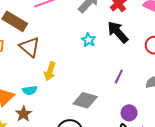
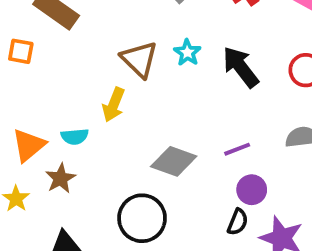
black arrow: (118, 32) -> (241, 67), moved
brown triangle: (30, 47) -> (139, 59), moved
purple line: (119, 76) -> (237, 149), moved, turned 40

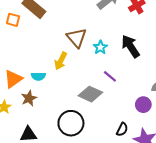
orange square: (21, 51) -> (13, 20), moved
cyan star: (187, 53) -> (100, 47), moved
purple line: (237, 149) -> (110, 76), moved, turned 56
purple circle: (252, 190) -> (143, 105), moved

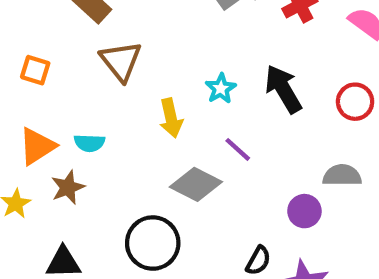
orange square: (13, 20) -> (35, 70), moved
brown triangle: (76, 38) -> (121, 61), moved
yellow arrow: (61, 61) -> (171, 118), moved, turned -42

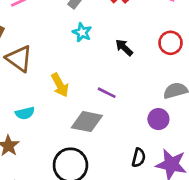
cyan star: (221, 89) -> (82, 32), moved
black arrow: (283, 89) -> (124, 48), size x0.6
cyan semicircle: (89, 143) -> (25, 113), moved

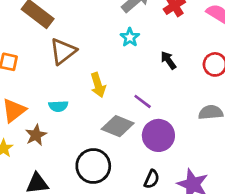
brown triangle: (19, 59) -> (63, 51), turned 36
purple circle: (158, 119) -> (158, 135), moved, size x1.5
black semicircle: (139, 158) -> (152, 179), moved

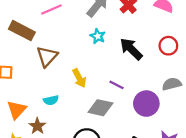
black arrow: (168, 60) -> (131, 49), size x1.6
purple circle: (158, 135) -> (146, 104), moved

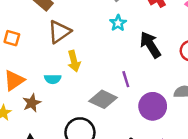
yellow arrow: (79, 78) -> (74, 61), moved
purple line: (117, 85) -> (126, 79), turned 32

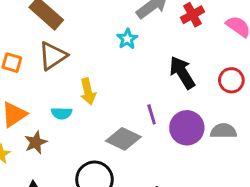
cyan star: (118, 23) -> (127, 39), moved
brown triangle: (59, 32) -> (53, 56), moved
purple circle: (153, 106) -> (187, 128), moved

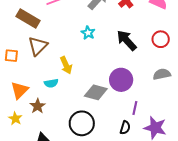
cyan star: (127, 39) -> (88, 33), moved
purple line: (152, 114) -> (135, 108), moved, turned 40
purple circle: (187, 128) -> (121, 80), moved

